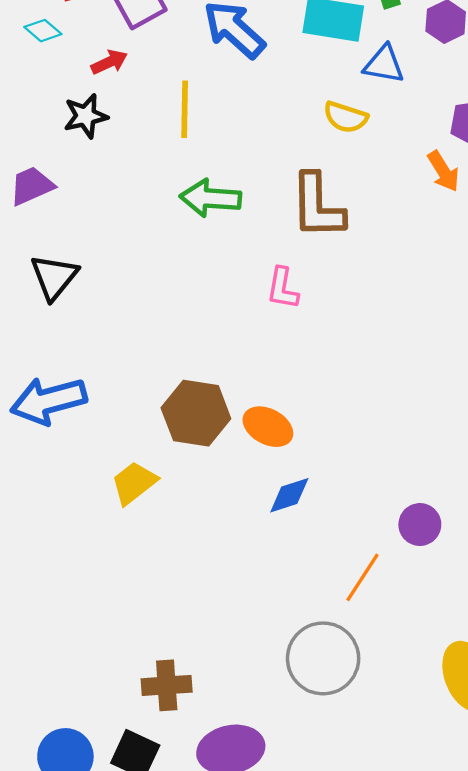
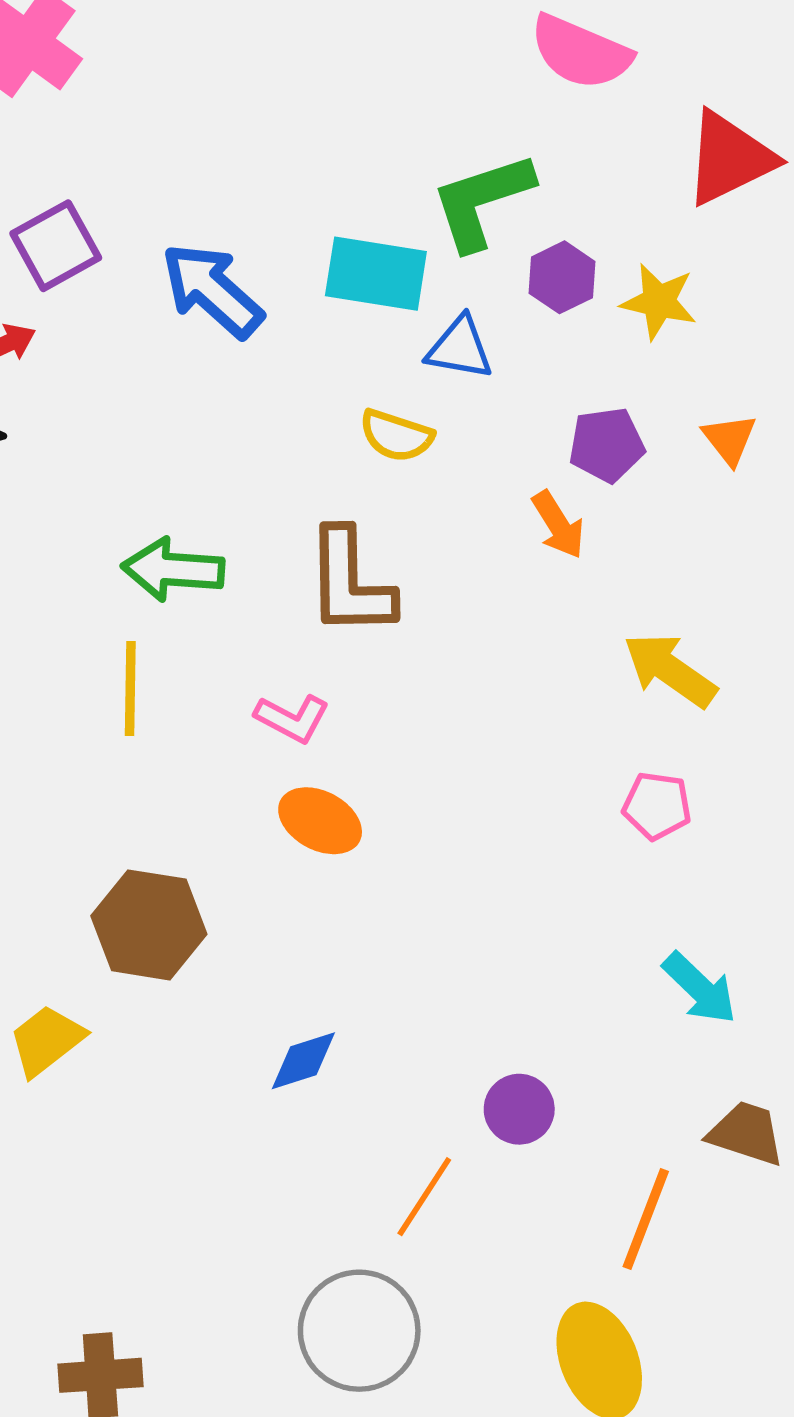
yellow line: (185, 109) -> (130, 689), moved
pink L-shape: (283, 288) -> (292, 718), turned -72
orange ellipse: (268, 427) -> (320, 821), moved

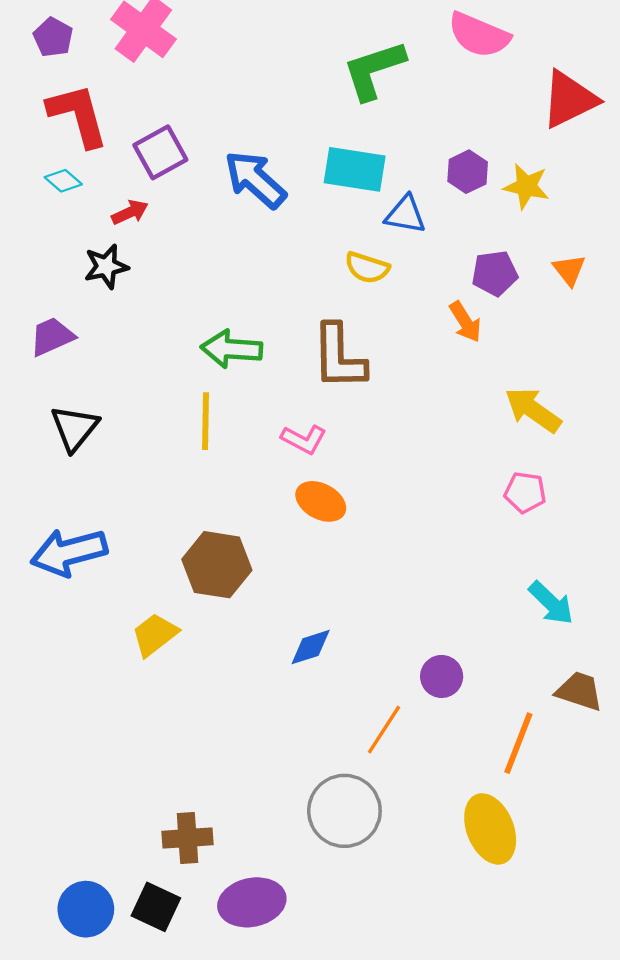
green L-shape: (482, 201) -> (374, 70), moved

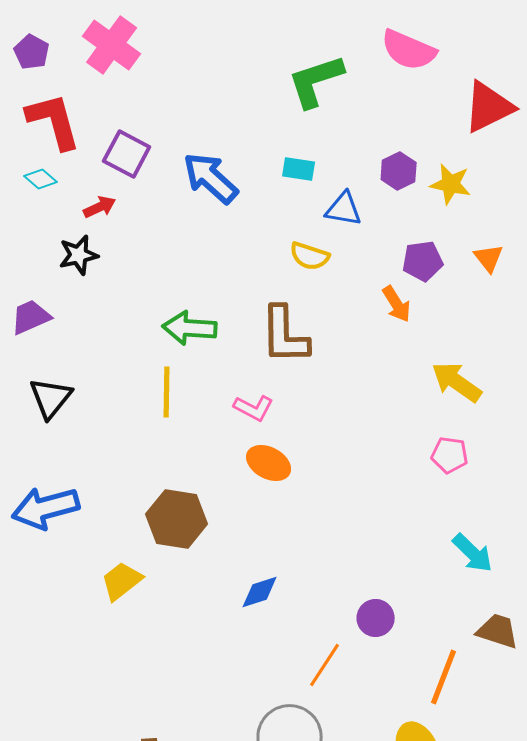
purple square: (160, 152) -> (127, 154), turned -33
cyan rectangle: (355, 169) -> (299, 169), size x0.6

